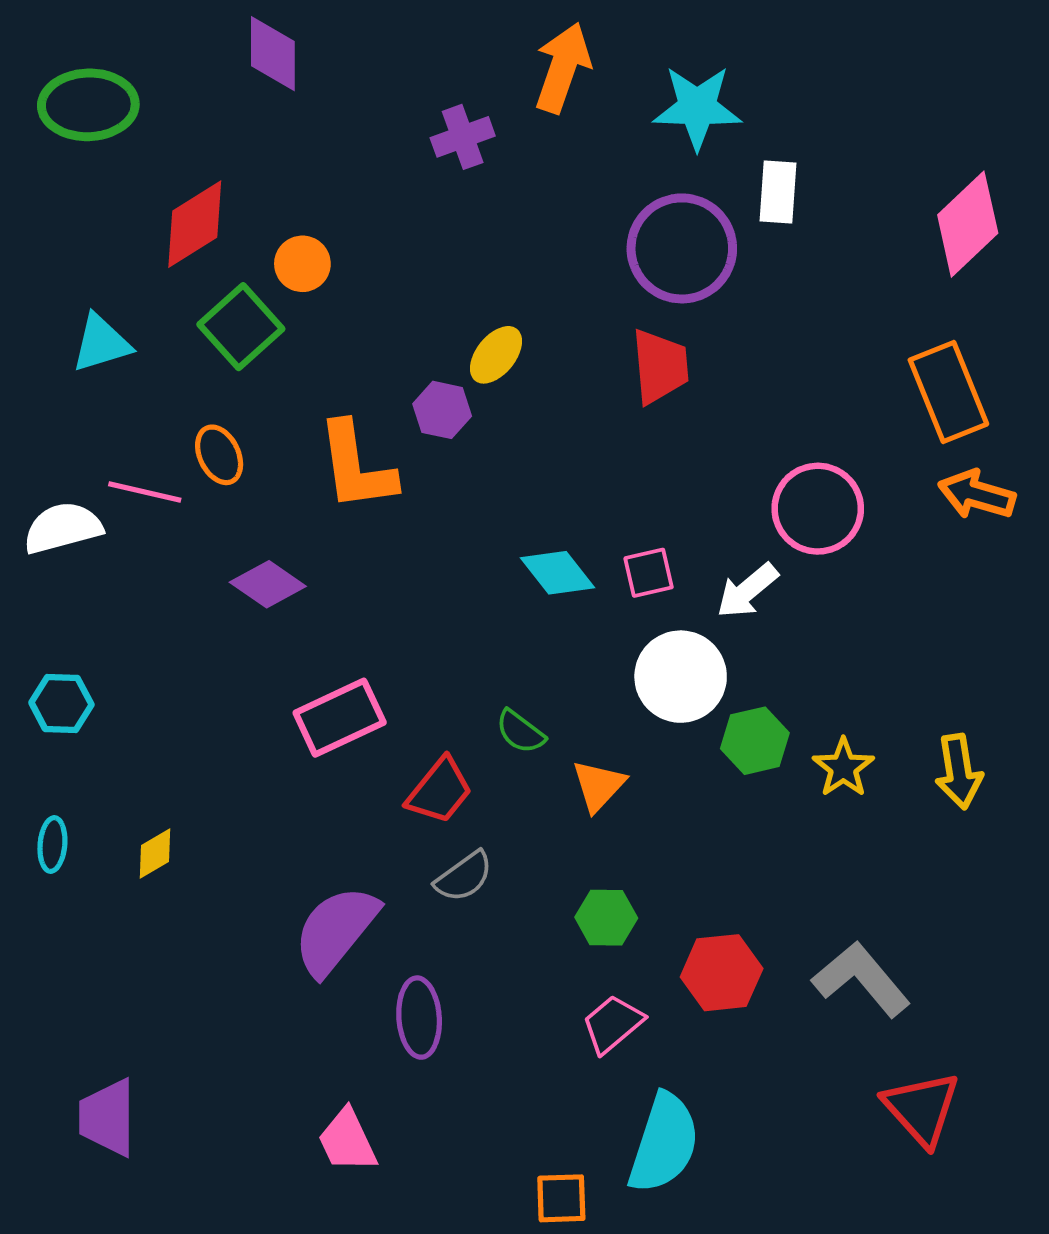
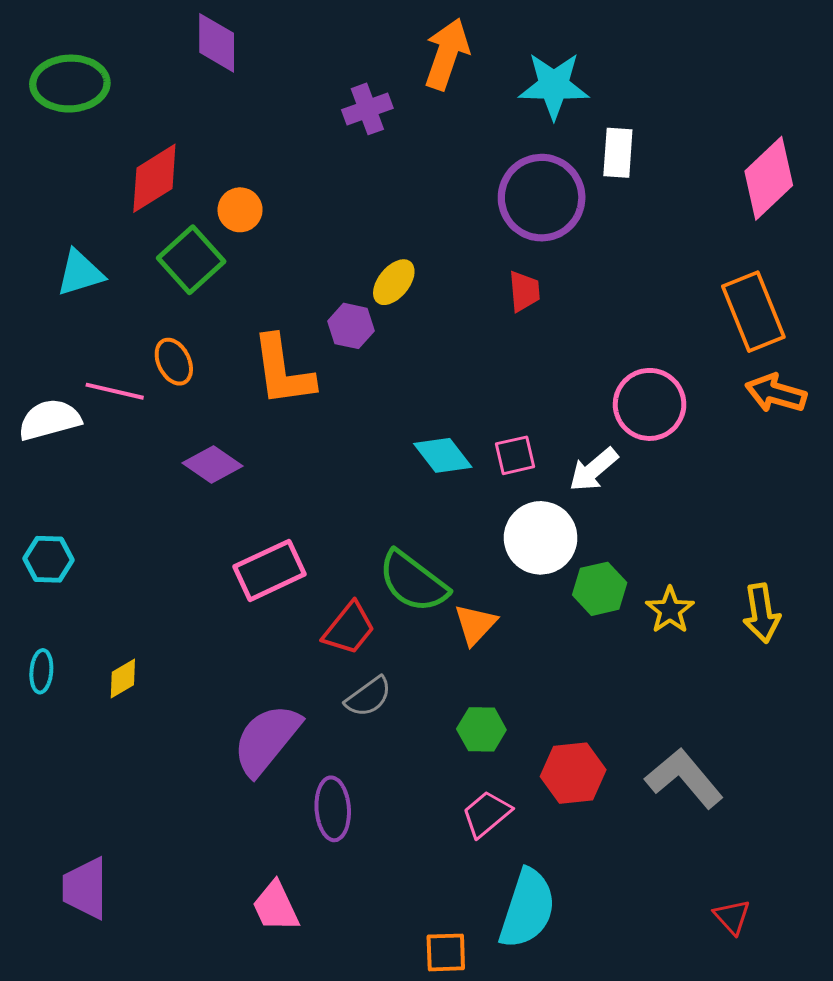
red trapezoid: (660, 366) -> (524, 291), size x0.7
green semicircle: (520, 732) -> (413, 582), size x1.8
red triangle: (922, 1109) -> (732, 917), moved, size x0.6

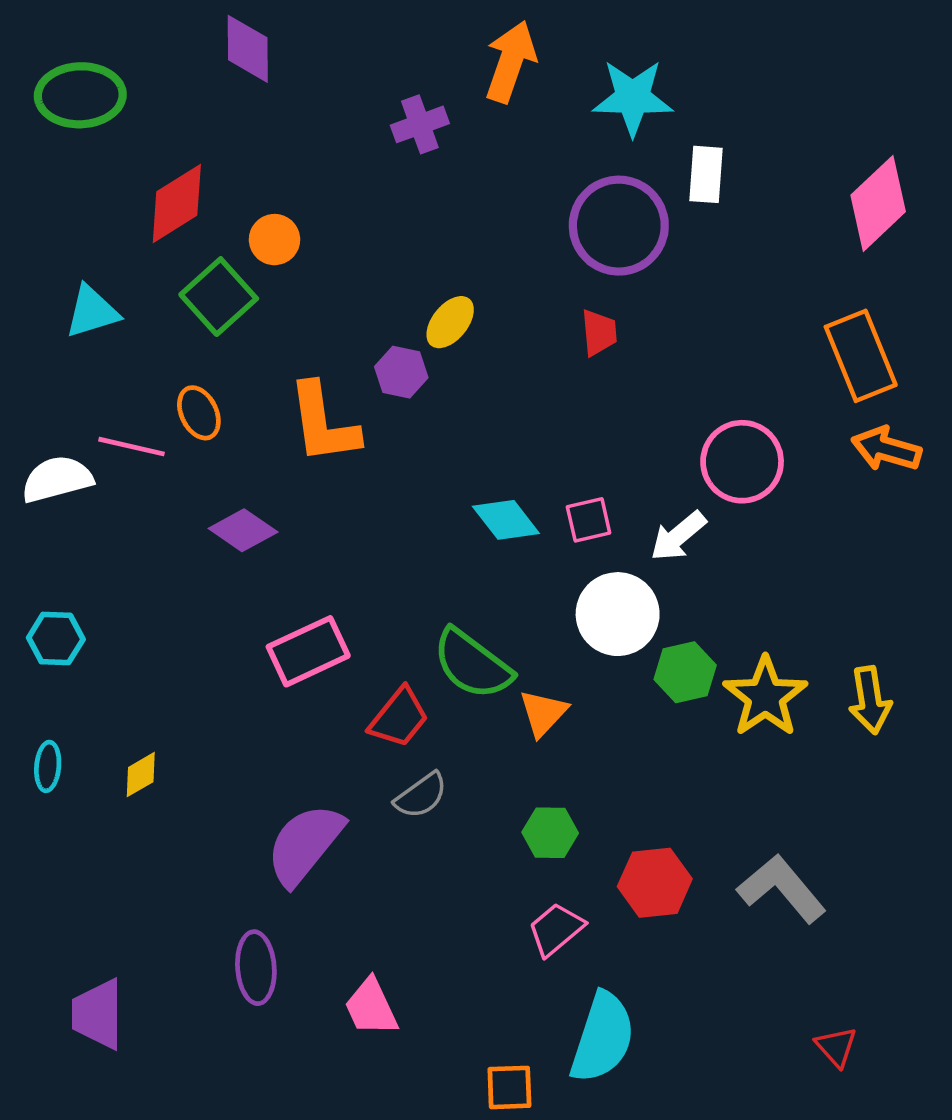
yellow star: (670, 610) -> (765, 697), size x1.5
purple ellipse: (333, 809) -> (256, 968), moved
pink trapezoid: (276, 907) -> (371, 1007), moved

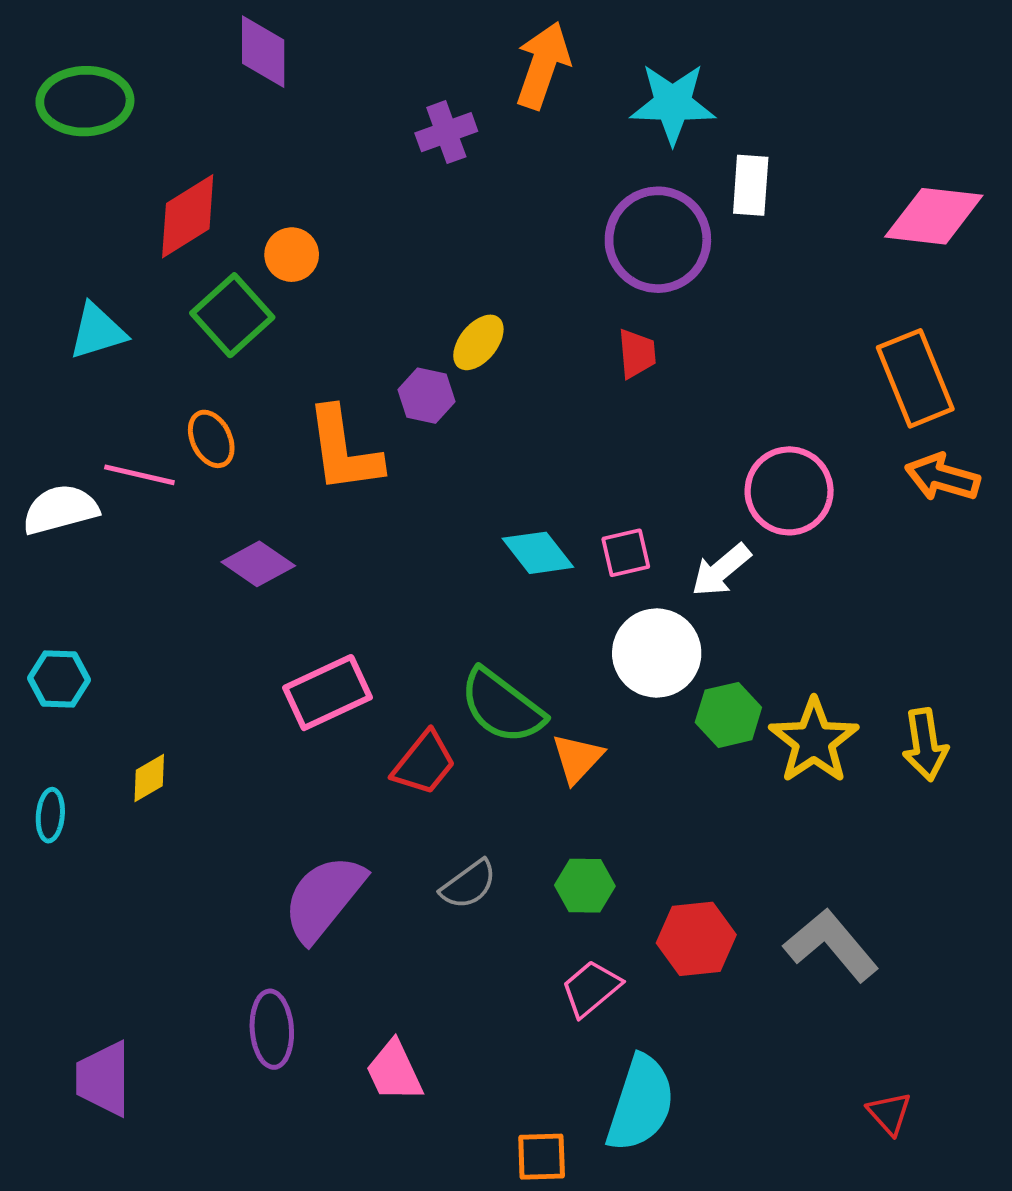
pink diamond: (878, 203) -> (934, 216), turned 50
yellow diamond: (141, 775) -> (149, 778), moved
gray semicircle: (421, 796) -> (469, 884), moved

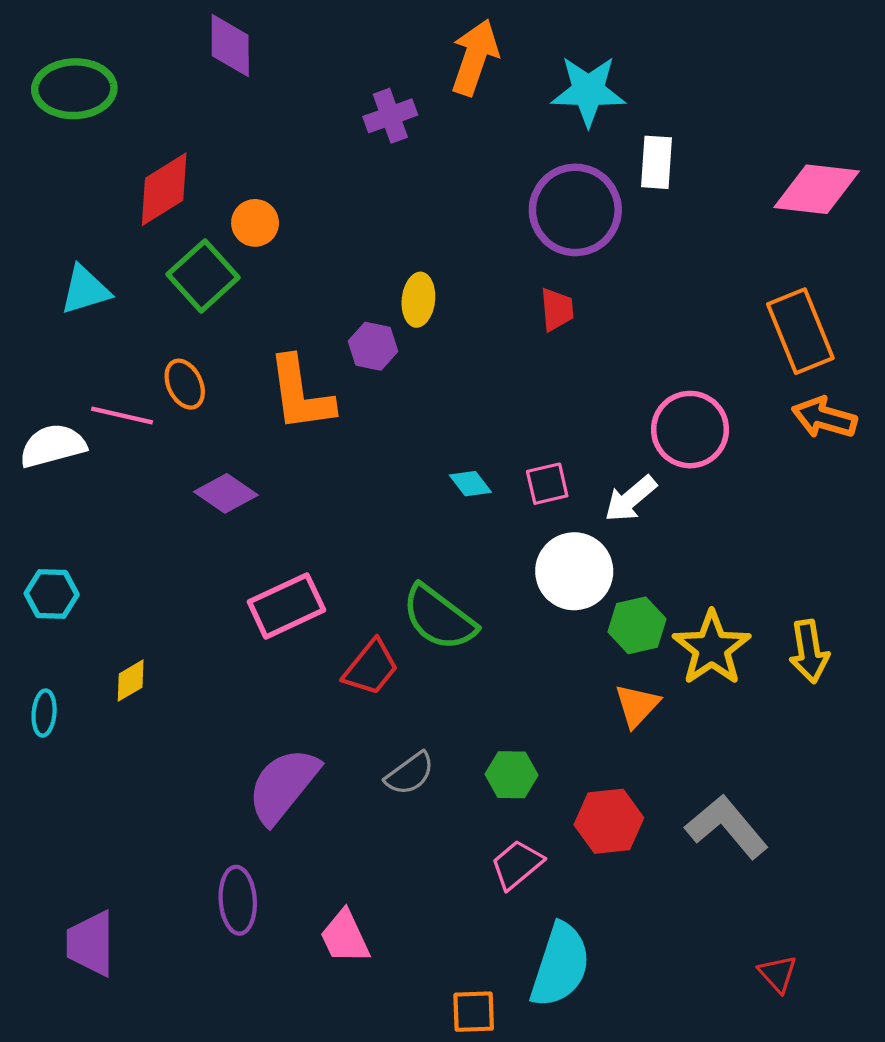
yellow ellipse: (478, 342) -> (418, 300), turned -33
cyan diamond: (538, 553) -> (470, 484), size x0.7
orange triangle: (577, 758) -> (637, 705), moved

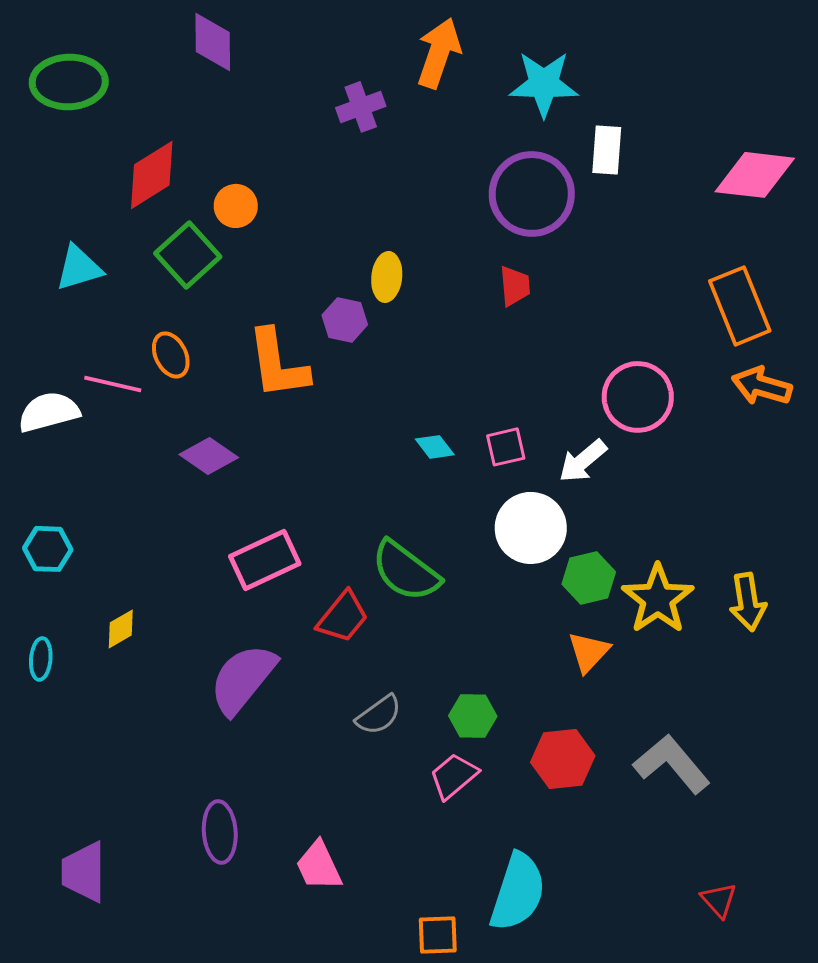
purple semicircle: (283, 786) -> (243, 679), moved
pink trapezoid: (517, 865) -> (454, 776), moved

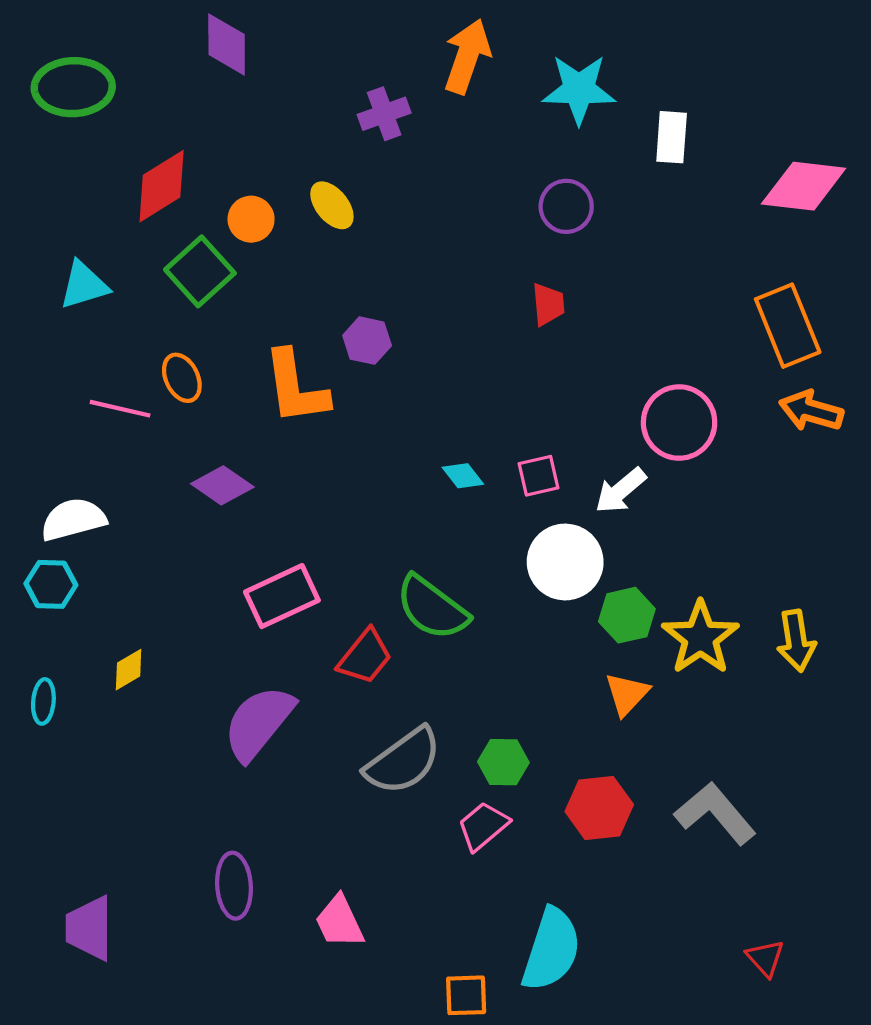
white rectangle: (607, 150) -> (672, 137), moved
purple circle: (532, 194) -> (566, 206), size x0.6
yellow ellipse: (387, 277) -> (332, 205), moved, turned -45
white semicircle: (49, 412) -> (73, 519), moved
gray semicircle: (379, 715) -> (403, 761), size x1.6

